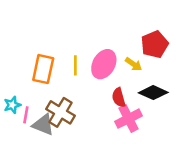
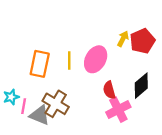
yellow arrow: (134, 64) -> (123, 39), moved, turned -98
black diamond: (153, 93) -> (141, 86), turned -65

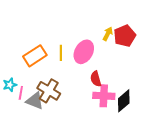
orange rectangle: (40, 64) -> (35, 56), turned 45
black diamond: (141, 86) -> (124, 101), moved
pink cross: (118, 110) -> (104, 96), turned 30

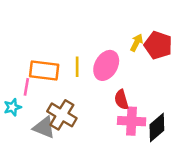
red pentagon: (125, 36) -> (158, 45), turned -30
orange rectangle: (35, 56) -> (44, 70), turned 40
pink line: (21, 93) -> (26, 87), moved

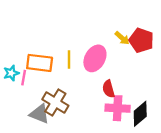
yellow arrow: (137, 43) -> (122, 38), turned 105
cyan star: (12, 107) -> (11, 73), moved

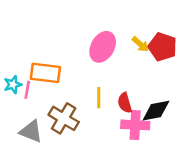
pink ellipse: (95, 58) -> (103, 47), moved
yellow line: (69, 60) -> (99, 98), moved
gray triangle: (40, 114) -> (31, 131), moved
black diamond: (140, 114) -> (156, 111), moved, turned 30

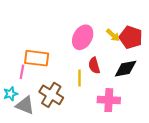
cyan star: (13, 85) -> (10, 94), moved
red semicircle: (125, 103) -> (94, 66), moved
black diamond: (156, 111) -> (126, 69), moved

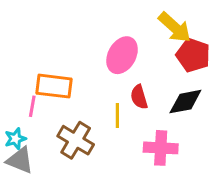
yellow arrow: (113, 35) -> (175, 27), moved, size x1.6
gray triangle: (25, 105) -> (20, 160), moved

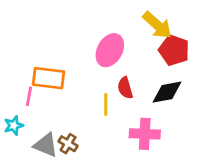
brown cross: (76, 140) -> (68, 144), moved, size x0.6
gray triangle: (20, 160) -> (46, 145), moved

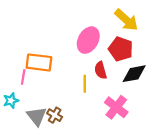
red pentagon: (174, 50) -> (121, 49), moved
pink cross: (145, 134) -> (116, 107), turned 35
gray triangle: (46, 145) -> (37, 116), turned 30

